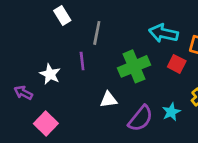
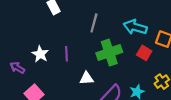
gray line: (97, 33) -> (94, 23), moved
purple line: (82, 61) -> (66, 54), moved

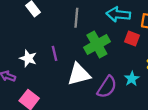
white triangle: (87, 78) -> (79, 74), size x1.6

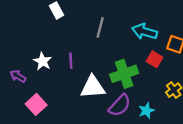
green cross: (97, 45) -> (124, 74), moved
cyan star: (132, 79) -> (146, 111), moved

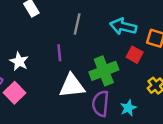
purple line: (71, 61) -> (59, 53), moved
pink square: (36, 104) -> (15, 93), moved
purple semicircle: (120, 105) -> (101, 104), turned 145

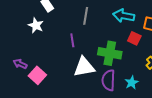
white star: (19, 61) -> (36, 25), moved
green cross: (104, 71) -> (110, 53), turned 35

